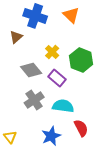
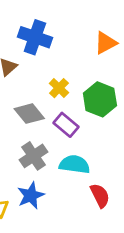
orange triangle: (71, 15) -> (106, 43), moved, turned 48
blue star: (51, 136) -> (31, 195), moved

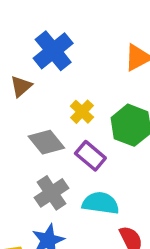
blue cross: (35, 37) -> (53, 51), turned 32

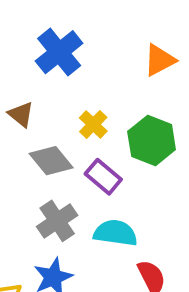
brown triangle: (21, 86) -> (21, 114), moved, turned -40

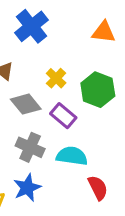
orange triangle: (160, 60) -> (104, 32), turned 35
gray cross: (57, 221) -> (30, 147), turned -32

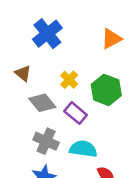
orange triangle: (104, 32) -> (111, 39), turned -35

